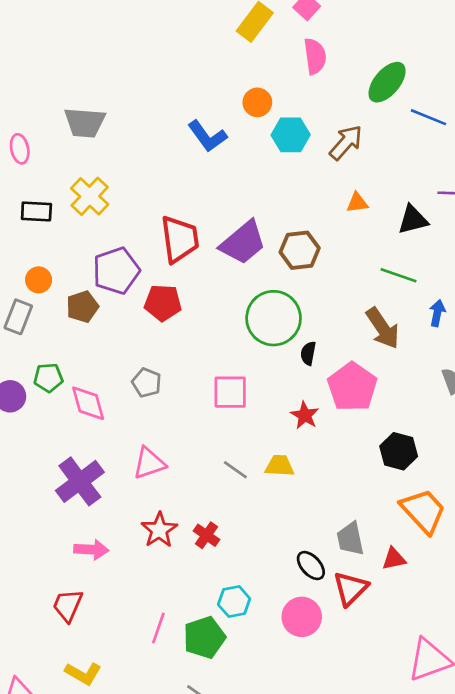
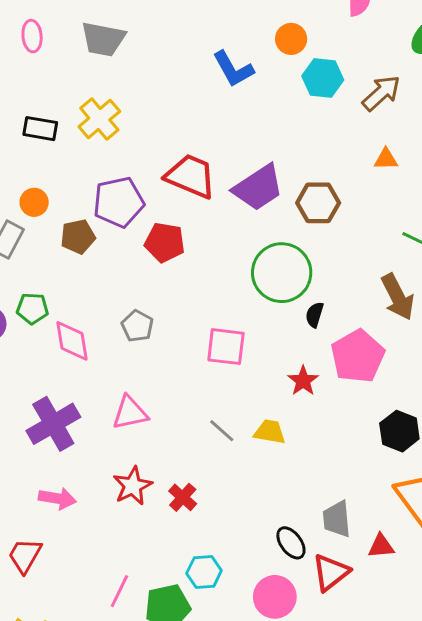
pink ellipse: (20, 149) -> (32, 36), moved
red trapezoid: (180, 239) -> (191, 176), turned -66

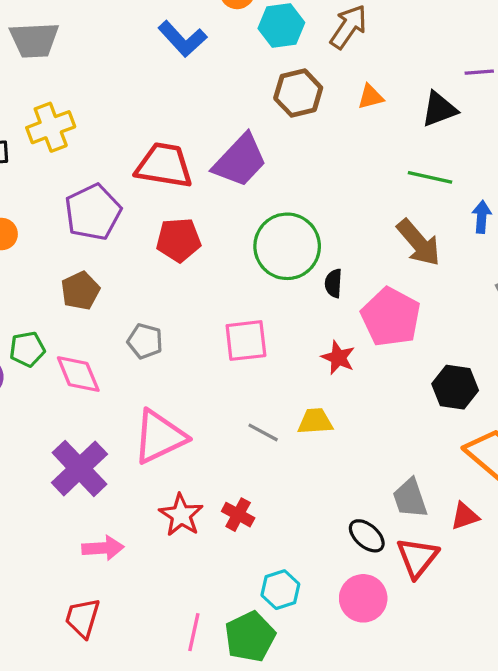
yellow cross: (99, 119) -> (51, 127), turned 33
brown hexagon: (318, 203) -> (298, 93), moved
brown pentagon: (78, 237) -> (80, 291), moved
red pentagon: (165, 242) -> (179, 240), moved
pink triangle: (130, 413) -> (159, 437), size x1.4

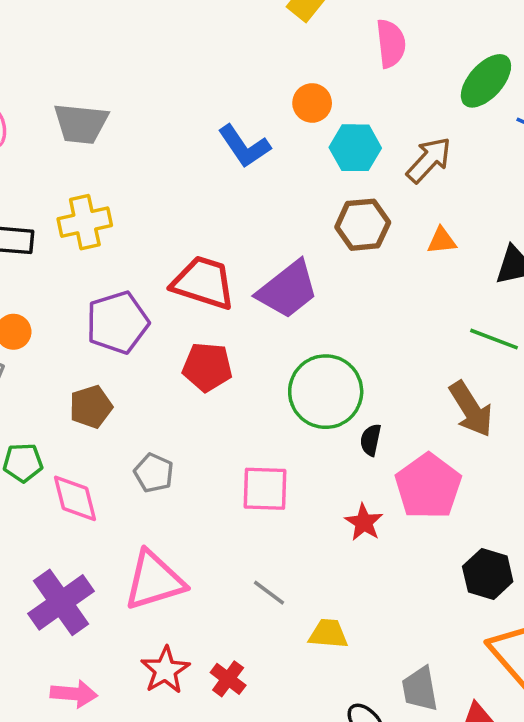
yellow trapezoid: (315, 421) -> (328, 634), moved

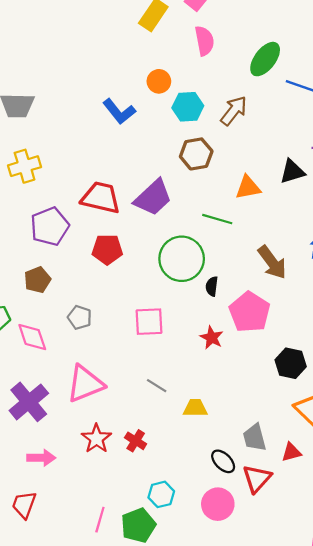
orange triangle: (442, 241) -> (248, 187), moved, size x1.4
green line: (494, 339) -> (217, 219), moved

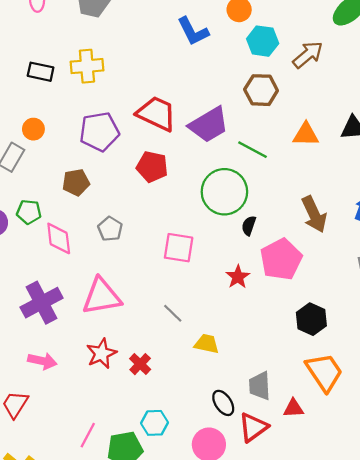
green line: (217, 219) -> (253, 150), moved

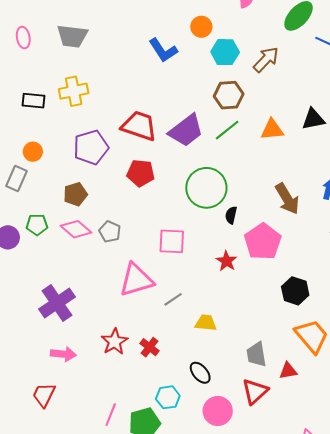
green line: (253, 150) -> (227, 130), moved, turned -60
pink diamond: (59, 238) -> (76, 229), moved, turned -36
pink triangle: (102, 296) -> (136, 280), moved
gray line: (173, 313) -> (173, 299), turned -72
black ellipse: (223, 403) -> (200, 373), moved

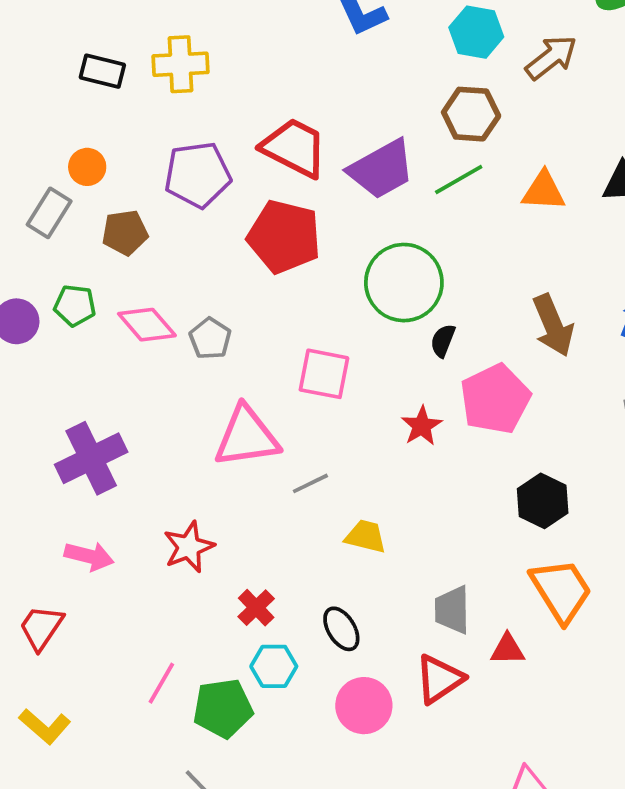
red pentagon: (141, 173) -> (284, 237), size x1.4
brown pentagon: (75, 194) -> (125, 233), moved
red cross: (149, 347) -> (256, 608), moved

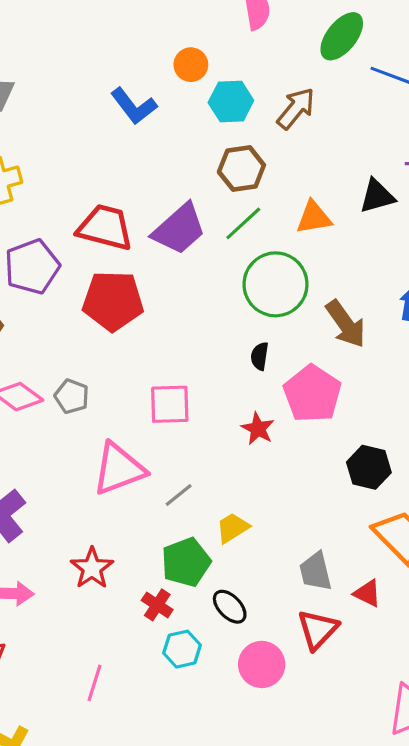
green circle: (404, 283) -> (276, 284), moved
yellow trapezoid: (366, 536) -> (233, 528), turned -33
red triangle: (508, 649) -> (367, 593), turned 40
green pentagon: (223, 708) -> (186, 562), moved

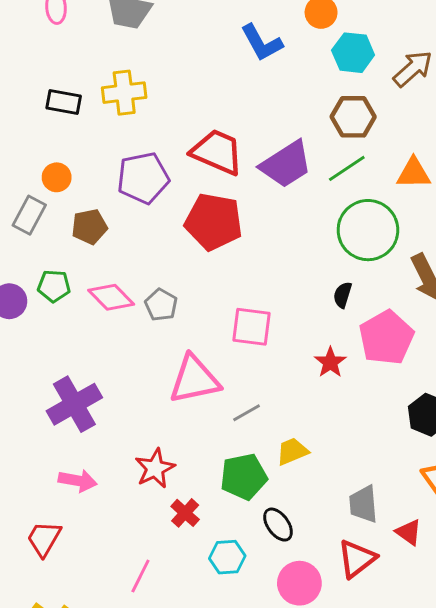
red cross: (157, 605) -> (185, 513), moved

